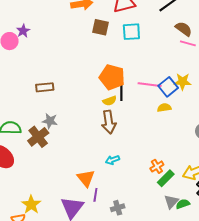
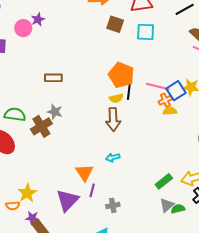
orange cross: (157, 166) -> (165, 100), moved

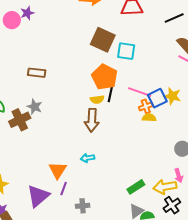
brown square: (115, 24) -> (103, 40), moved, size x1.4
cyan square: (146, 32) -> (126, 51), moved

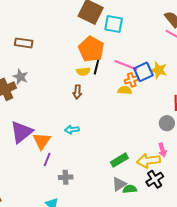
yellow semicircle: (149, 118) -> (125, 90), moved
brown arrow: (92, 120) -> (77, 92), size x0.6
purple triangle: (38, 196) -> (21, 132), moved

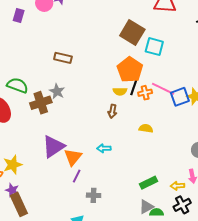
orange cross: (132, 80) -> (145, 93), moved
yellow semicircle: (125, 90) -> (146, 128), moved
yellow arrow: (148, 161) -> (177, 186), size x0.6

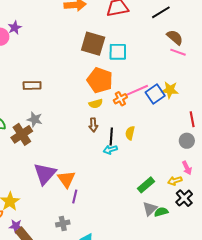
black line: (134, 87) -> (111, 137), moved
pink line: (163, 89) -> (137, 90), turned -35
yellow semicircle: (146, 128) -> (130, 133), turned -72
cyan arrow: (104, 148) -> (110, 150), moved
gray cross: (94, 195) -> (63, 223), moved

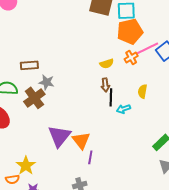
orange pentagon: (100, 80) -> (130, 31), moved, turned -30
brown rectangle: (32, 85) -> (29, 65), moved
black line: (111, 137) -> (111, 97), moved

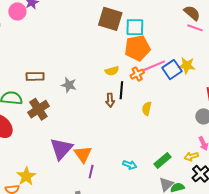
yellow semicircle: (107, 64) -> (112, 71), moved
gray star: (47, 82) -> (69, 85), moved
black line: (111, 97) -> (121, 90), moved
cyan arrow: (123, 109) -> (130, 165), moved, turned -144

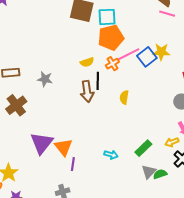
brown arrow: (110, 100) -> (87, 91), size x1.5

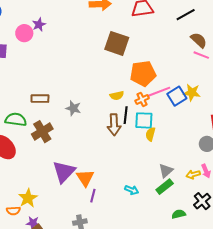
cyan square: (107, 17) -> (144, 120), moved
yellow arrow: (172, 142) -> (193, 174), moved
gray triangle: (149, 172) -> (166, 171), moved

